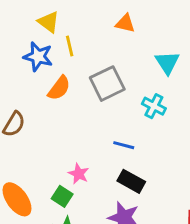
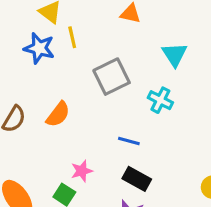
orange semicircle: (59, 88) -> (58, 114), moved
pink star: (79, 174) -> (82, 171), turned 30

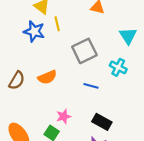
orange semicircle: (58, 114) -> (47, 77), turned 30
blue line: (129, 141) -> (91, 86), moved

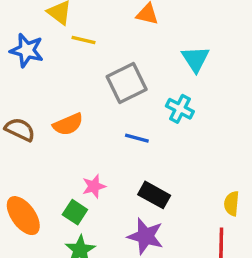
yellow line: (57, 24) -> (84, 40), turned -64
blue star: (34, 31) -> (27, 50), moved
brown semicircle: (17, 80) -> (20, 129), turned -96

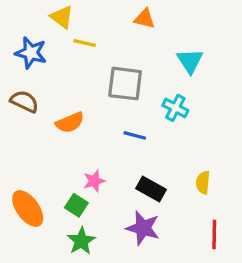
gray square: (127, 83) -> (125, 84), turned 33
brown semicircle: (20, 129) -> (24, 101), moved
yellow semicircle: (232, 204) -> (203, 183), moved

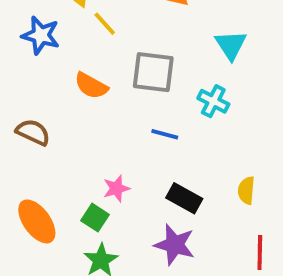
yellow line: (84, 43) -> (105, 24), turned 35
brown semicircle: (24, 101) -> (33, 132), moved
orange semicircle: (70, 123) -> (91, 86), moved, turned 52

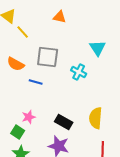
cyan triangle: (231, 45) -> (98, 48), moved
blue line: (165, 134) -> (36, 82), moved
yellow semicircle: (246, 190) -> (96, 118), size x1.5

